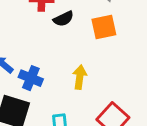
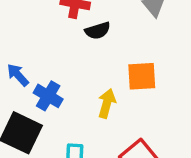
orange square: (104, 27) -> (142, 76), moved

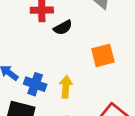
yellow arrow: (107, 103) -> (66, 87), moved

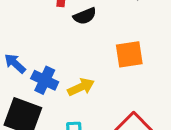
yellow arrow: (66, 87) -> (81, 87), turned 55

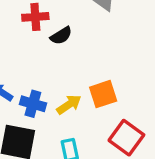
orange square: (129, 54) -> (103, 94), moved

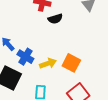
orange square: (103, 94) -> (71, 63), turned 30

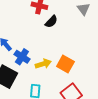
black semicircle: (55, 19) -> (51, 22), turned -32

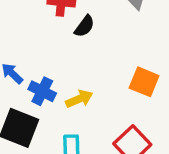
orange square: (65, 64) -> (144, 82), moved

